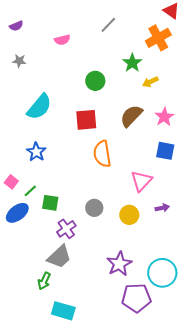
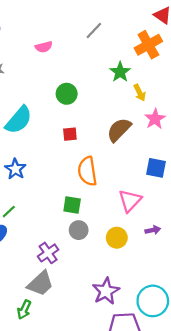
green circle: (95, 81) -> (67, 94), moved
yellow arrow: (150, 82) -> (140, 93), turned -91
pink star: (164, 117) -> (155, 119), moved
red square: (86, 120) -> (70, 134), size x0.6
green square: (50, 203) -> (72, 205), moved

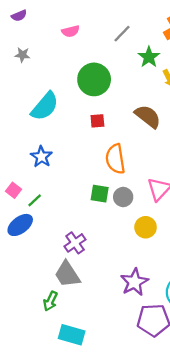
gray line: (94, 31) -> (122, 34), moved
green circle: (67, 94) -> (94, 79), size x1.5
brown semicircle: (119, 130) -> (148, 116), turned 84
gray circle: (79, 230) -> (123, 197), moved
gray trapezoid: (40, 284) -> (67, 274), turned 100

